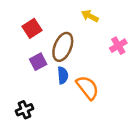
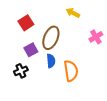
orange semicircle: (87, 88) -> (71, 71), turned 30
black cross: (25, 110) -> (21, 71), moved

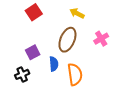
red square: (26, 23) -> (34, 12), moved
brown ellipse: (51, 38) -> (67, 40), moved

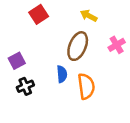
purple square: (33, 52) -> (17, 61), moved

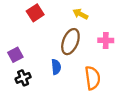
pink cross: (117, 45) -> (106, 40), turned 32
orange semicircle: (86, 86) -> (93, 78), moved

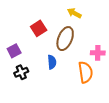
red square: (35, 13) -> (39, 28), moved
pink cross: (106, 40) -> (98, 53), moved

